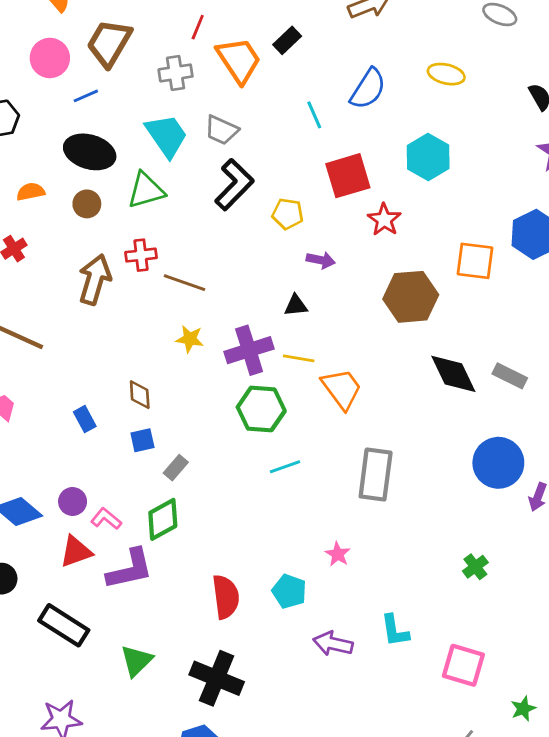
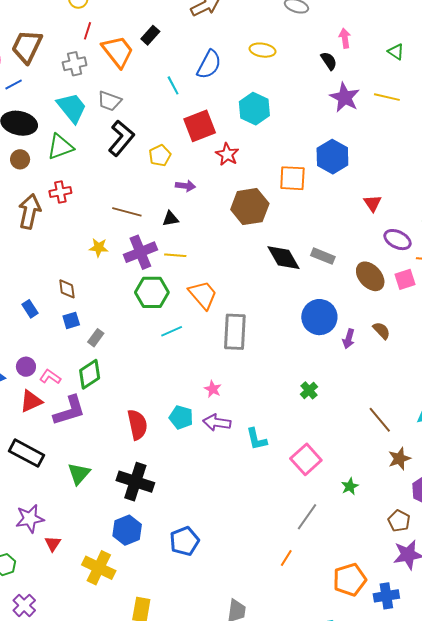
yellow pentagon: (288, 214) -> (160, 156), turned -30
brown line: (184, 283) -> (127, 212), moved
orange trapezoid: (342, 389) -> (203, 295), moved
purple arrow: (333, 644) -> (217, 423), moved
pink square: (463, 665) -> (306, 459), turned 36

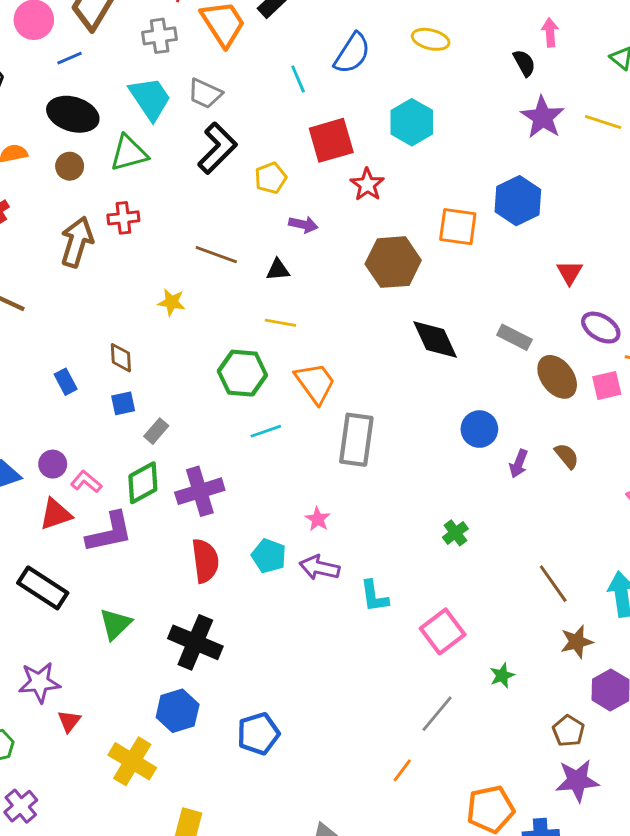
purple cross: (140, 252) -> (200, 491), moved
gray rectangle: (323, 256) -> (514, 337), moved
blue circle: (319, 317) -> (479, 429), size x0.7

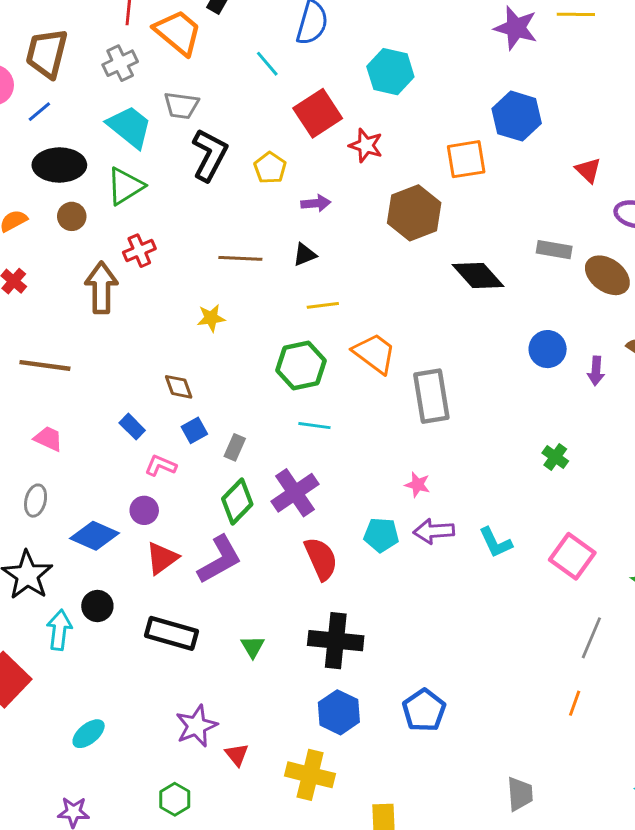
cyan line: (266, 431) -> (314, 426), moved, turned 44
pink L-shape: (86, 482) -> (161, 466), moved
green triangle: (115, 624) -> (253, 647), size x0.7

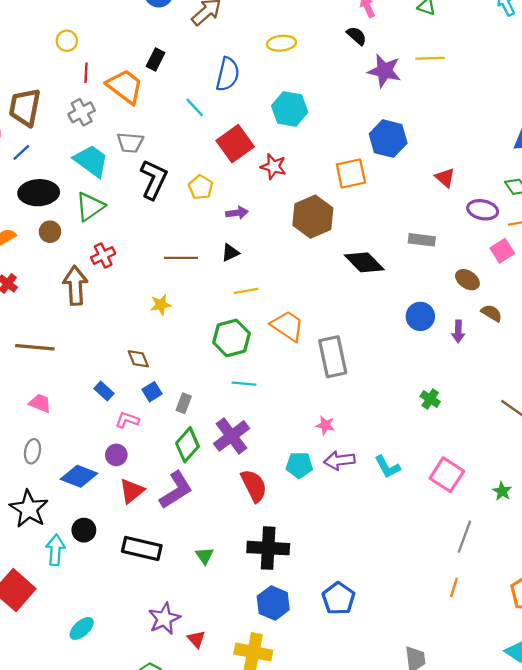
brown ellipse: (607, 275) -> (467, 280), moved, size x0.7

